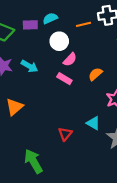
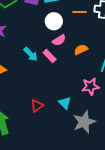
cyan arrow: (29, 66) -> (31, 54), moved
orange semicircle: (95, 74) -> (81, 50), moved

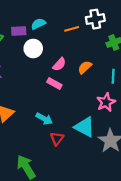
white circle: (54, 21) -> (33, 49), moved
cyan arrow: (31, 54) -> (44, 119), moved
cyan triangle: (65, 103) -> (85, 127), size x1.5

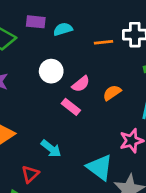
purple rectangle: (19, 31) -> (36, 22), moved
white circle: (33, 49) -> (51, 71), moved
red triangle: (57, 139) -> (30, 174), moved

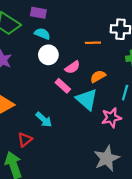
cyan semicircle: (63, 29) -> (42, 34), moved, turned 35
orange line: (103, 42) -> (93, 43), moved
cyan triangle: (100, 167) -> (87, 99), moved

